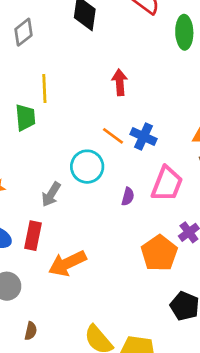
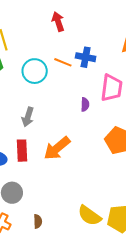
cyan circle: (87, 167) -> (35, 71), moved
orange arrow: (67, 263) -> (57, 148), moved

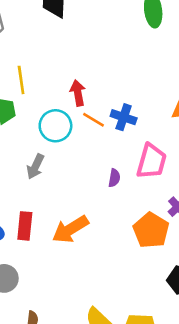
red arrow: (58, 22) -> (78, 93), moved
gray arrow: (28, 117) -> (35, 167), moved

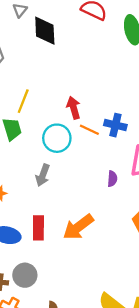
yellow line: (21, 80) -> (23, 101), turned 35

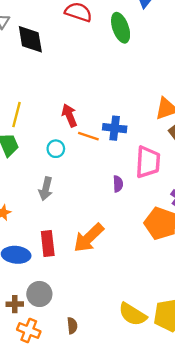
cyan circle: (57, 138) -> (56, 149), size x0.6

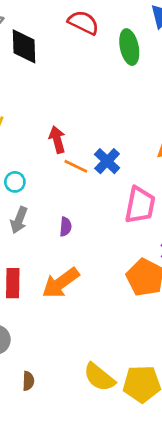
blue cross: (115, 128) -> (107, 161), turned 30
cyan circle: (56, 149) -> (15, 182), moved
purple semicircle: (118, 184) -> (66, 227), moved

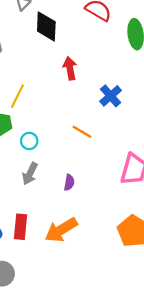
red arrow: (57, 140) -> (70, 68), moved
blue cross: (107, 161) -> (111, 96), moved

